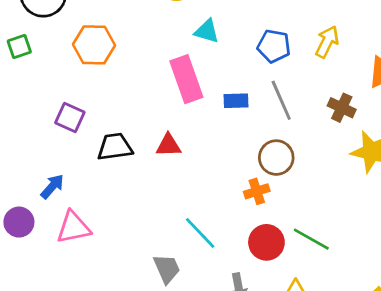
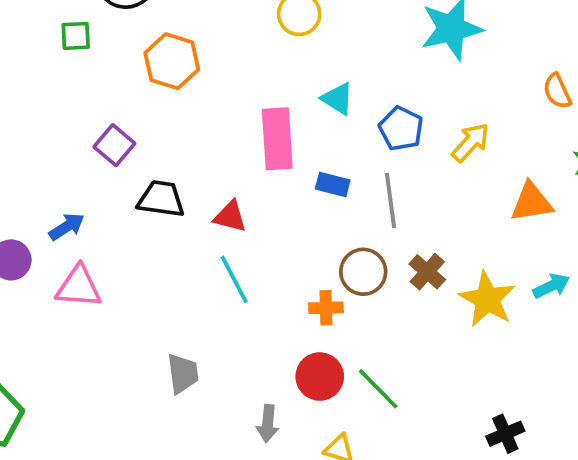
cyan triangle: (207, 31) -> (338, 99), moved
brown cross: (342, 108) -> (427, 272), moved
cyan line: (200, 233) -> (234, 279), moved

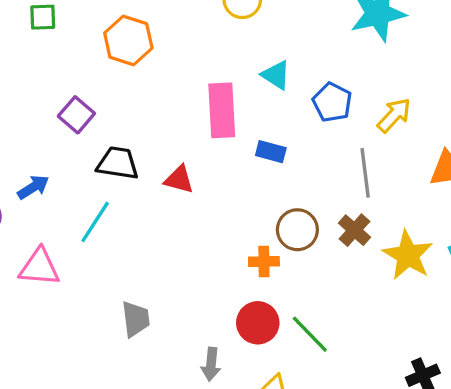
gray line: (391, 200) -> (365, 173), moved
cyan line: (234, 279) -> (95, 222), moved, turned 60
pink triangle: (79, 287) -> (39, 267), moved

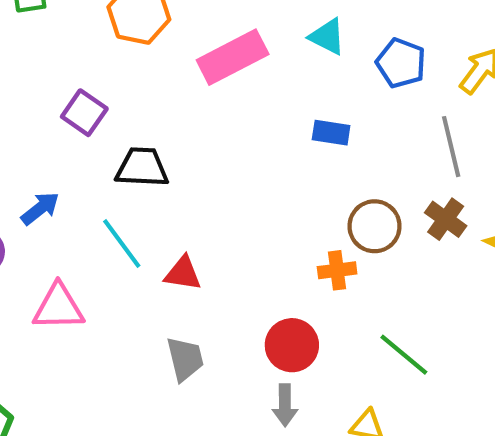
pink rectangle: (222, 110) -> (233, 57), moved, turned 72
red triangle: (179, 179) -> (183, 273), moved
cyan line: (95, 222) -> (122, 243), turned -63
red circle: (258, 323) -> (292, 345), moved

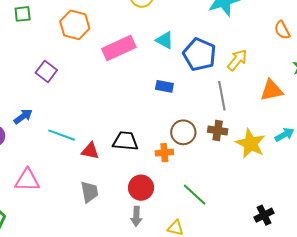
blue pentagon: (401, 63) -> (200, 54), size x1.4
black trapezoid: (142, 167) -> (125, 141), moved
brown cross: (446, 219) -> (218, 130), turned -30
cyan line: (122, 243) -> (62, 135), turned -36
pink triangle: (58, 307) -> (27, 180), moved

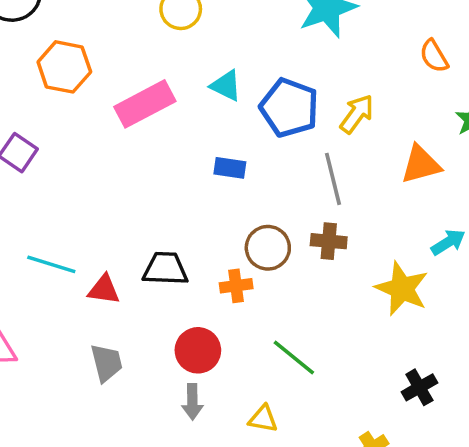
yellow star: (251, 144) -> (402, 289), moved

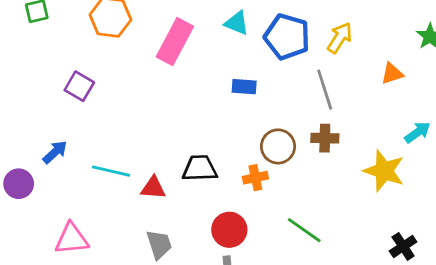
pink rectangle: (145, 104) -> (175, 42), turned -30
orange triangle: (421, 164) -> (392, 74), size x0.7

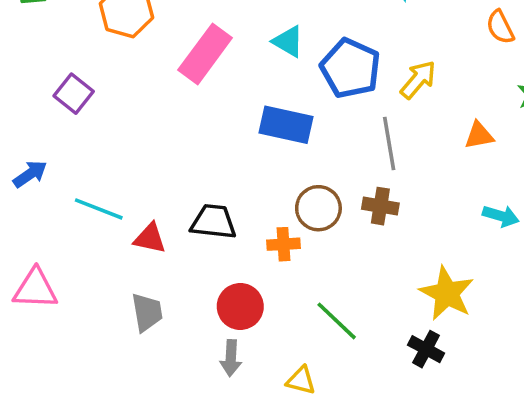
blue rectangle: (244, 87) -> (286, 125), size x1.6
cyan arrow: (418, 132) -> (501, 216), turned 44
yellow star: (384, 171) -> (447, 293), moved
black cross: (403, 246) -> (426, 349), moved, turned -36

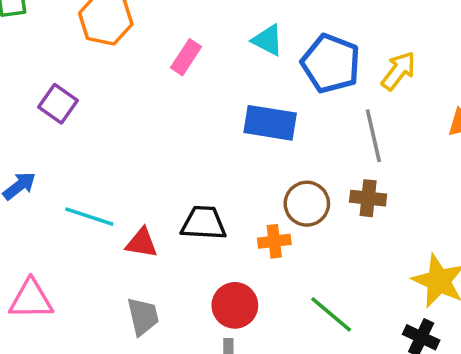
pink rectangle: (205, 54) -> (186, 57), size x0.6

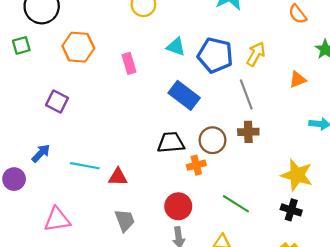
pink rectangle: (186, 57) -> (129, 63), turned -42
blue rectangle: (270, 123) -> (184, 95), turned 36
black trapezoid: (204, 223) -> (171, 143), moved

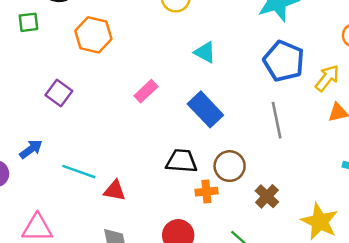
yellow arrow: (256, 54) -> (327, 78), moved
blue pentagon: (215, 55) -> (284, 61), moved
pink rectangle: (129, 63) -> (146, 91), moved, turned 54
brown cross: (248, 132) -> (267, 196), moved, turned 36

